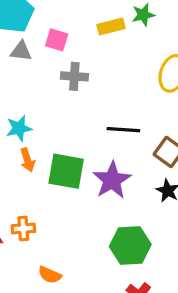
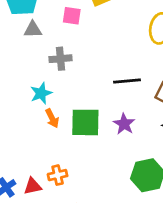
pink square: (57, 40) -> (72, 16), moved
gray cross: (74, 76) -> (61, 59), moved
purple star: (112, 180) -> (124, 124), size x0.7

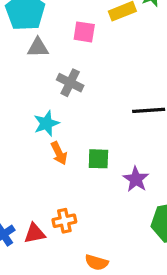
gray cross: (61, 59) -> (70, 83), turned 30
green square: (85, 122) -> (98, 159), size x0.6
purple star: (124, 124) -> (136, 179), moved

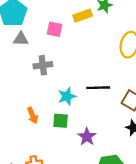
gray cross: (70, 83) -> (43, 65), turned -36
cyan star: (46, 123) -> (67, 96), moved

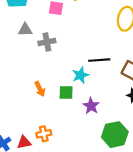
gray triangle: (21, 39) -> (25, 30), moved
cyan star: (67, 96) -> (80, 75), moved

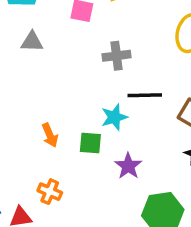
gray cross: (47, 42) -> (117, 56), moved
orange cross: (44, 134) -> (50, 192), moved, turned 32

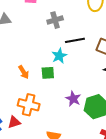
purple star: (128, 166) -> (73, 99), moved
orange cross: (50, 192) -> (29, 105), size x1.5

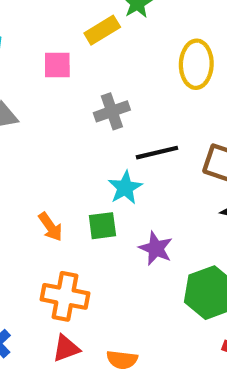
purple star: (73, 99) -> (156, 248), moved
red triangle: (14, 122) -> (66, 348), moved

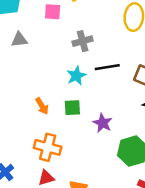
cyan star: (125, 188) -> (76, 76), moved

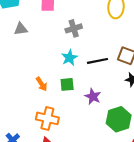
black line: (107, 67) -> (97, 61), moved

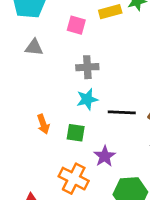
gray cross: (74, 28) -> (87, 67), moved
orange cross: (47, 118) -> (74, 179), moved

